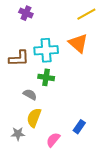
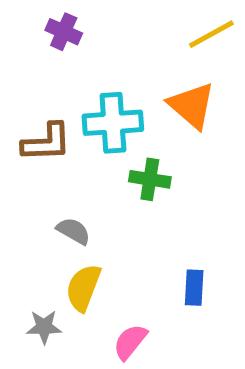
green cross: (46, 77) -> (150, 179), moved
blue rectangle: (79, 127) -> (194, 288), moved, turned -32

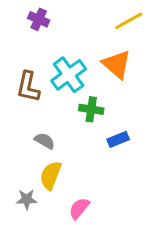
cyan cross: (113, 123) -> (69, 75), turned -32
brown L-shape: (46, 142) -> (28, 87), turned 104
blue rectangle: (194, 288) -> (118, 139), moved, turned 65

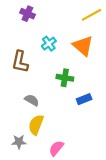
cyan cross: (69, 75) -> (49, 44), moved, size x0.6

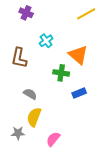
orange triangle: (83, 46) -> (78, 55), moved

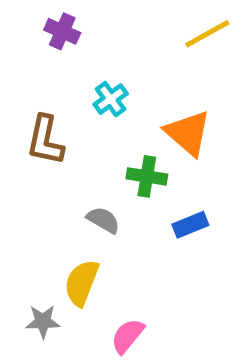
gray semicircle: (30, 94) -> (103, 220), moved

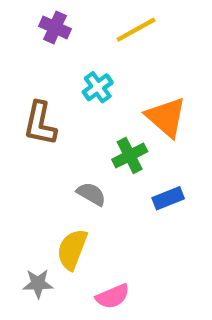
yellow line: (207, 34) -> (136, 30), moved
green cross: (147, 176) -> (130, 156), turned -36
pink semicircle: (127, 336) -> (113, 296), turned -152

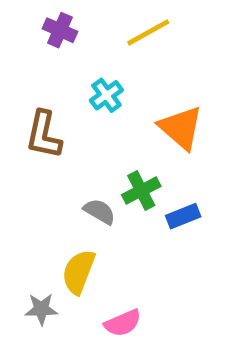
green cross: (130, 156) -> (141, 191), moved

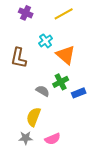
orange triangle: (181, 128) -> (66, 55), moved
gray star: (41, 309) -> (26, 138), moved

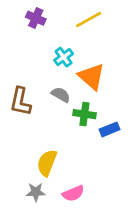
brown L-shape: (19, 58) -> (20, 102), moved
green cross: (61, 82) -> (84, 114), turned 35
gray semicircle: (43, 91) -> (61, 95), moved

